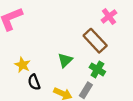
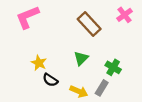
brown rectangle: (95, 41) -> (89, 24), moved
black semicircle: (34, 82) -> (50, 80), turned -35

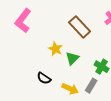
pink L-shape: (27, 17) -> (23, 21), turned -30
yellow star: (39, 63) -> (55, 49), moved

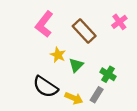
pink L-shape: (23, 21) -> (44, 24), moved
black semicircle: (44, 78) -> (45, 87), size x1.6

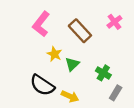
gray rectangle: (97, 95) -> (116, 93), moved

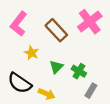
pink cross: (114, 22) -> (90, 22), size x1.6
green triangle: (72, 64) -> (56, 67), moved

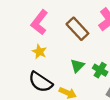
yellow star: (31, 53) -> (39, 52), moved

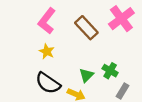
green triangle: (77, 66) -> (86, 75), moved

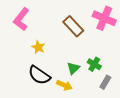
pink cross: (121, 19) -> (104, 18), turned -30
pink L-shape: (47, 21) -> (21, 19), moved

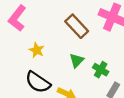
green triangle: (73, 68) -> (77, 60), moved

